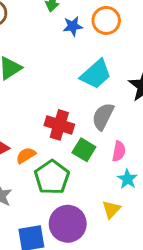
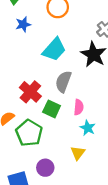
blue star: (73, 26) -> (23, 24), moved
red cross: (59, 125) -> (30, 92), turned 30
purple circle: (68, 224) -> (45, 168), size x0.6

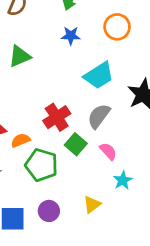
pink semicircle: (79, 107) -> (108, 151), turned -63
cyan star: (88, 128) -> (123, 180), moved
green pentagon: (29, 133) -> (41, 165), turned -30

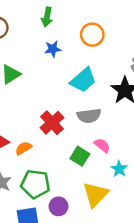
gray semicircle: (99, 116) -> (89, 116), turned -125
green square: (76, 144) -> (80, 156), moved
green pentagon: (41, 165) -> (35, 184), moved
yellow triangle: (92, 204) -> (96, 194), size x1.6

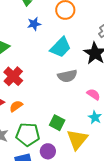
red cross: (52, 123) -> (13, 76), moved
pink semicircle: (102, 145) -> (93, 94), moved
green square: (80, 156) -> (57, 123), moved

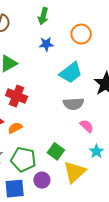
red cross: (13, 76) -> (17, 96), turned -30
pink semicircle: (93, 94) -> (87, 126), moved

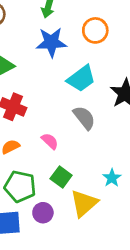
blue star: (46, 44) -> (51, 42), size x1.6
gray semicircle: (74, 104) -> (84, 118), turned -126
pink semicircle: (87, 126) -> (50, 141), moved

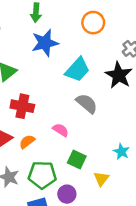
orange circle: (95, 30) -> (93, 23), moved
yellow triangle: (84, 203) -> (101, 179), size x0.6

